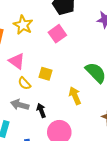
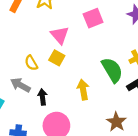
pink square: (57, 34) -> (93, 18), moved
pink triangle: (17, 61) -> (60, 35), moved

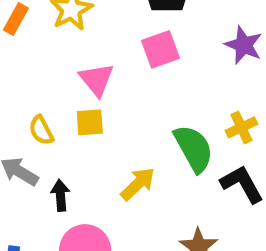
yellow square: (57, 58) -> (90, 122), turned -35
yellow arrow: (83, 90) -> (138, 184), turned 54

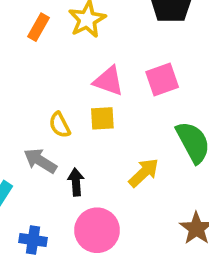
pink square: (161, 49) -> (162, 80), moved
pink triangle: (96, 80) -> (109, 81), turned -32

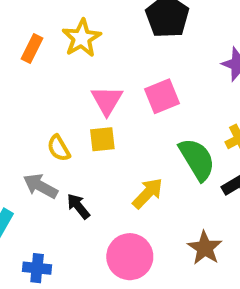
pink triangle: (109, 81) -> (107, 100), turned 44
black arrow: (76, 182) -> (78, 206), turned -32
pink circle: (97, 230) -> (130, 257), moved

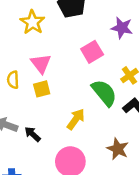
yellow star: (82, 38) -> (32, 22), moved
pink square: (162, 96) -> (92, 52), moved
yellow semicircle: (59, 148) -> (13, 80), moved, turned 36

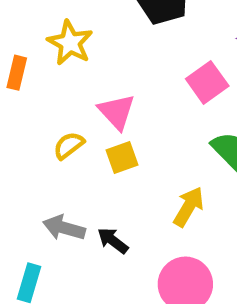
yellow star: (32, 22) -> (70, 43), moved
yellow semicircle: (13, 80) -> (69, 145), turned 60

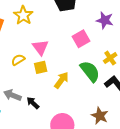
yellow arrow: (189, 207) -> (61, 80), moved

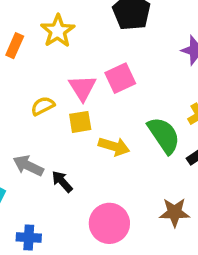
pink square: (81, 39) -> (120, 78), moved
yellow arrow: (61, 80) -> (114, 146), turned 66
brown star: (100, 116) -> (175, 212), turned -30

